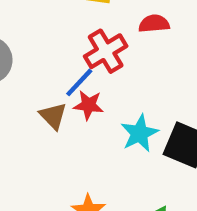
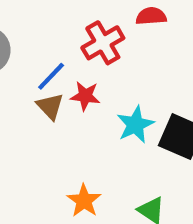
blue line: (79, 82) -> (51, 76), moved

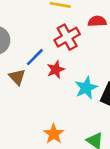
red star: (85, 96) -> (56, 70), turned -30
brown triangle: (50, 106) -> (17, 77), moved

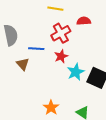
blue line: (35, 57) -> (36, 49), turned 49
red star: (56, 70) -> (61, 56), moved

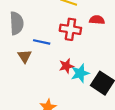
red cross: (61, 33) -> (70, 29), turned 30
red star: (61, 56) -> (66, 66), moved

